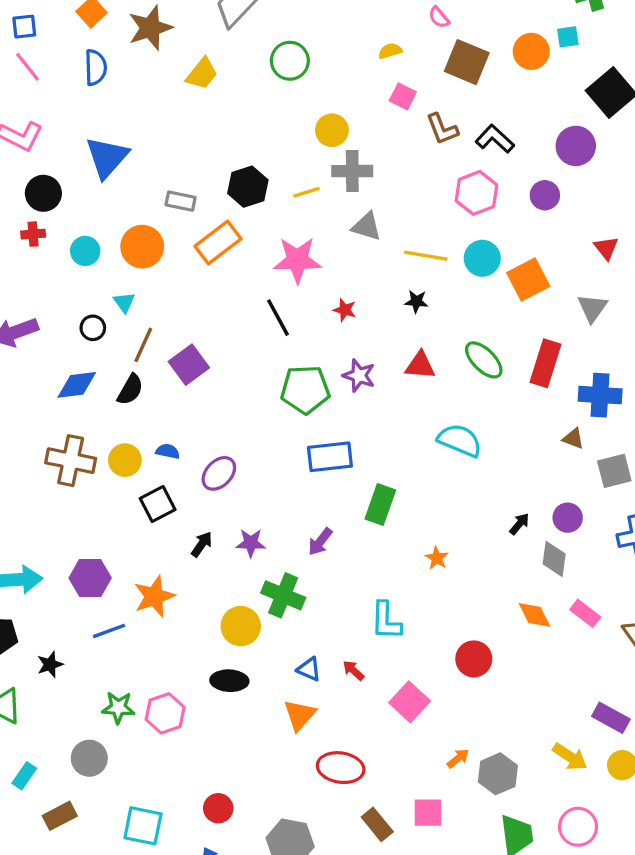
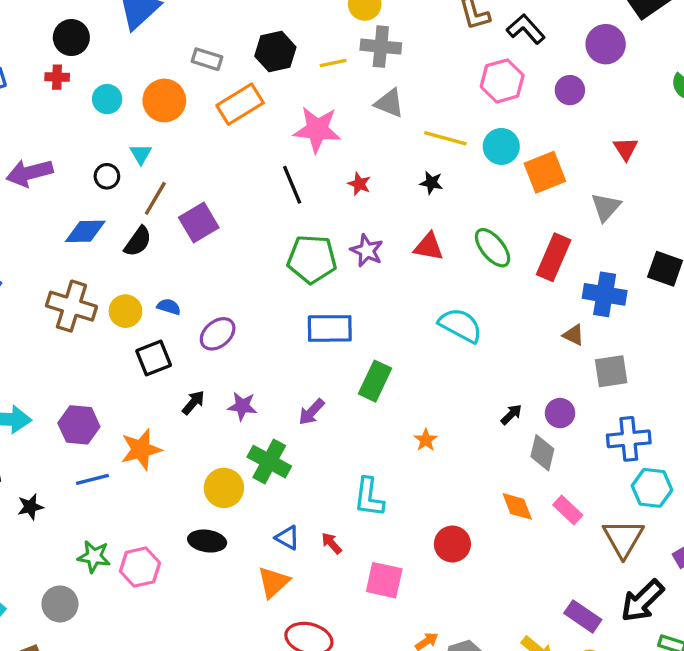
pink square: (410, 702) -> (384, 580), turned -36

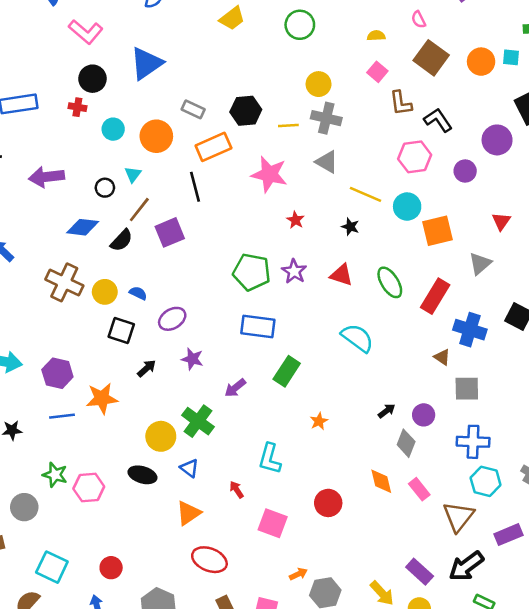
black line: (292, 185) -> (195, 187), moved
black square: (154, 358) -> (121, 330), turned 32
purple star: (242, 406) -> (192, 359), moved
blue triangle: (287, 538) -> (189, 468), moved

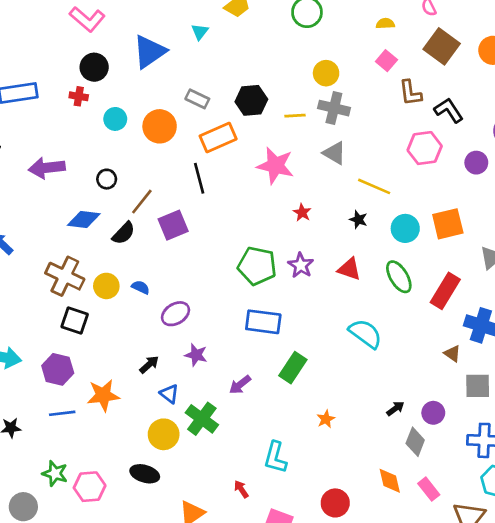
cyan triangle: (133, 174) -> (200, 32), moved
cyan circle: (407, 207) -> (405, 228), moved
black square: (121, 330) -> (75, 321), moved
blue triangle: (189, 468) -> (169, 394), moved

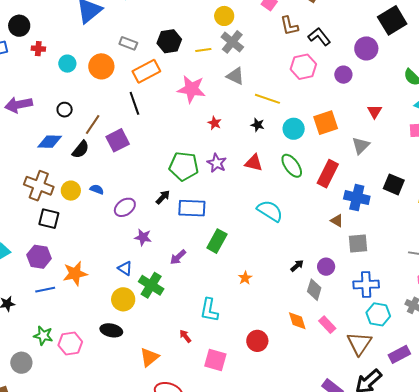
black circle: (94, 67) -> (19, 26), moved
gray cross: (334, 108) -> (232, 42), turned 30
black arrow: (149, 365) -> (163, 197), moved

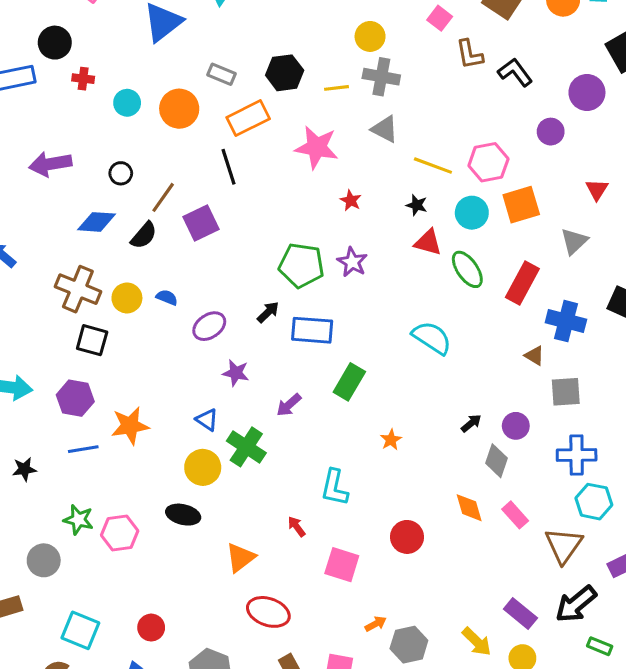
gray cross: (232, 42) -> (381, 77), turned -30
pink hexagon: (303, 67) -> (488, 162), moved
red triangle: (254, 163) -> (428, 242), moved

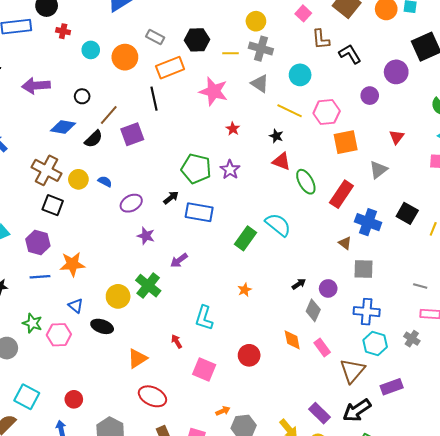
cyan circle: (472, 213) -> (300, 75), moved
green rectangle: (349, 382) -> (246, 238), moved
blue triangle: (207, 420) -> (76, 306), moved

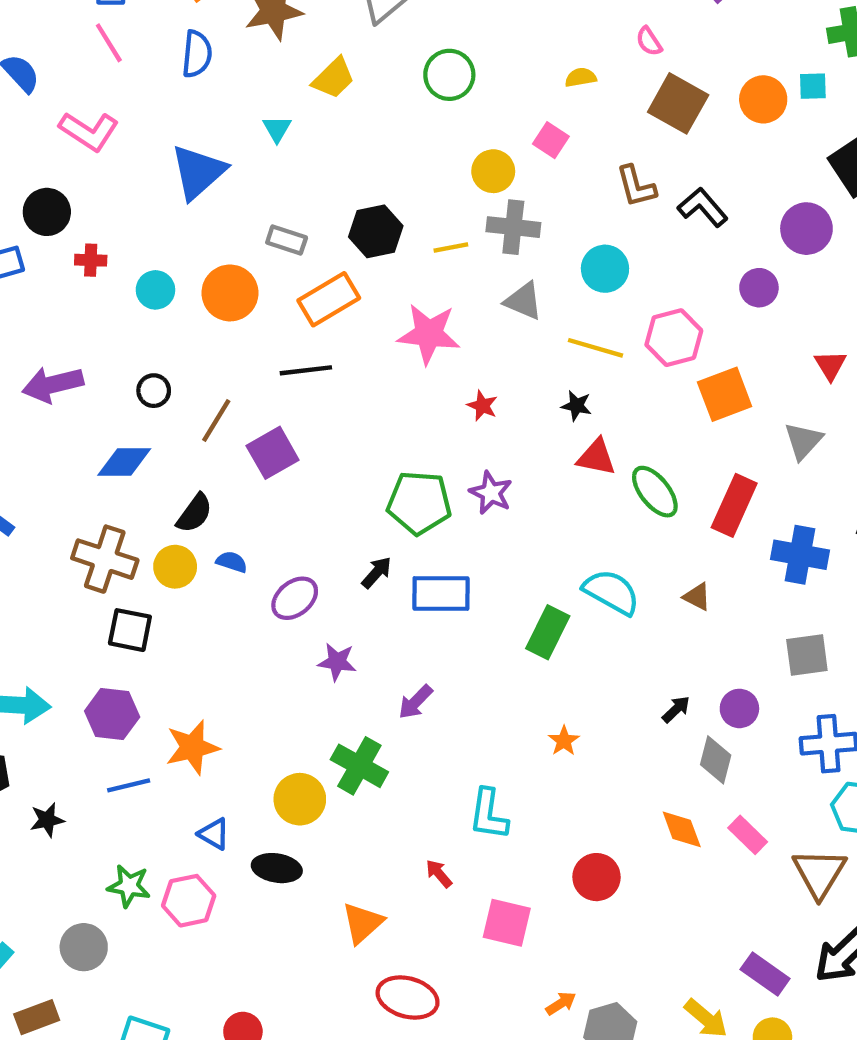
pink square: (303, 13) -> (551, 140), moved
black line: (154, 99) -> (306, 370), turned -75
black semicircle: (94, 139) -> (194, 513), moved
brown triangle: (345, 243) -> (697, 597), moved

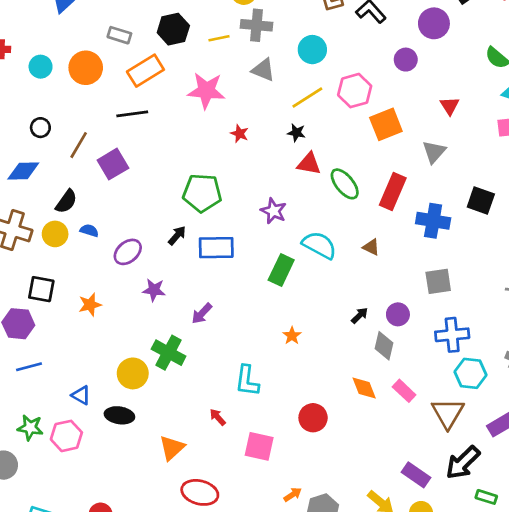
yellow line: (596, 348) -> (307, 98), turned -48
purple star: (491, 493) -> (274, 211), moved
black square: (130, 630) -> (41, 289), moved
orange star: (192, 747) -> (90, 305), moved, size x0.7

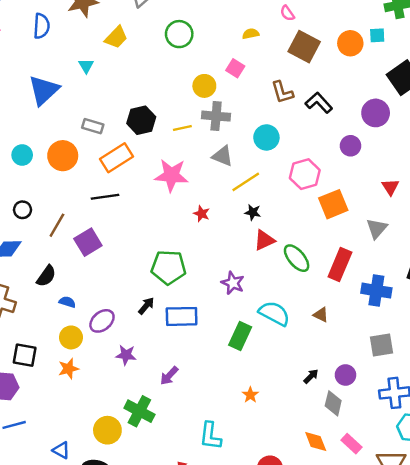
yellow line: (307, 98) -> (246, 182), moved
red triangle: (309, 164) -> (264, 240), turned -35
yellow circle: (55, 234) -> (71, 337), moved

